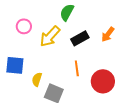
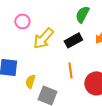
green semicircle: (67, 12) -> (82, 14), moved
pink circle: (24, 26) -> (22, 21), moved

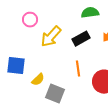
green semicircle: (82, 14) -> (90, 13), turned 54
yellow semicircle: (30, 81) -> (38, 80), turned -152

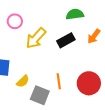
orange line: (78, 69) -> (59, 81), moved

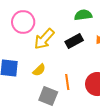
pink circle: (15, 21) -> (23, 22), size x1.5
yellow semicircle: (23, 81) -> (39, 70), moved

